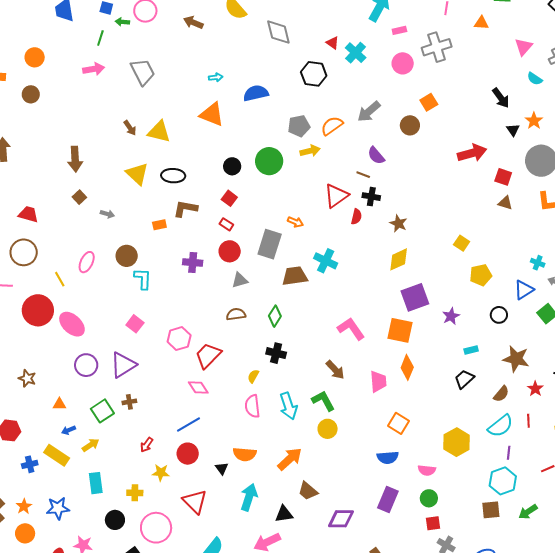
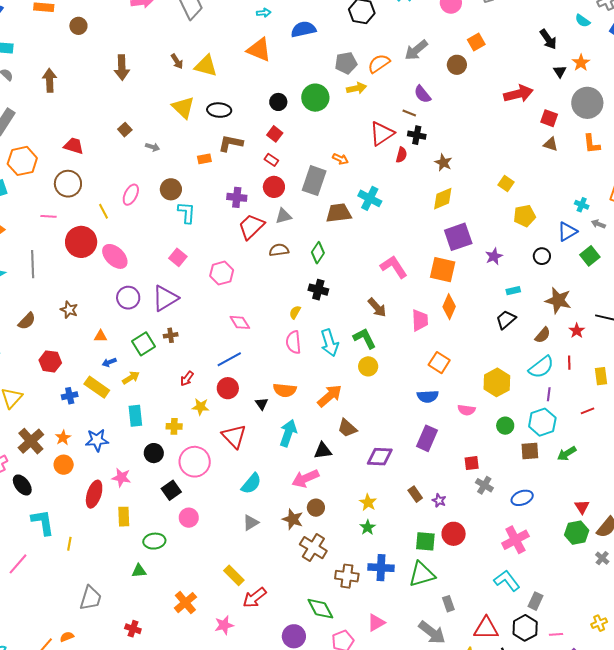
brown arrow: (75, 159) -> (122, 67), moved
red trapezoid: (208, 355) -> (251, 227), moved
green circle: (429, 498) -> (505, 426), moved

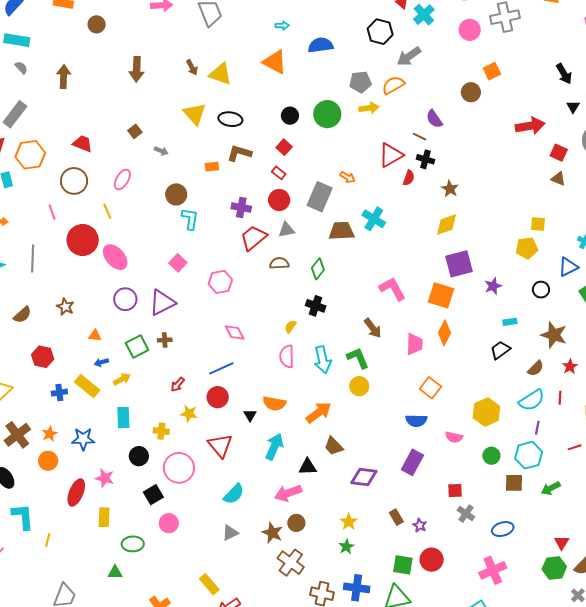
gray arrow: (416, 50) -> (409, 56), moved
yellow square: (506, 184) -> (538, 224), moved, turned -35
pink ellipse: (131, 195) -> (122, 179), moved
pink line: (48, 216) -> (52, 212), turned 63

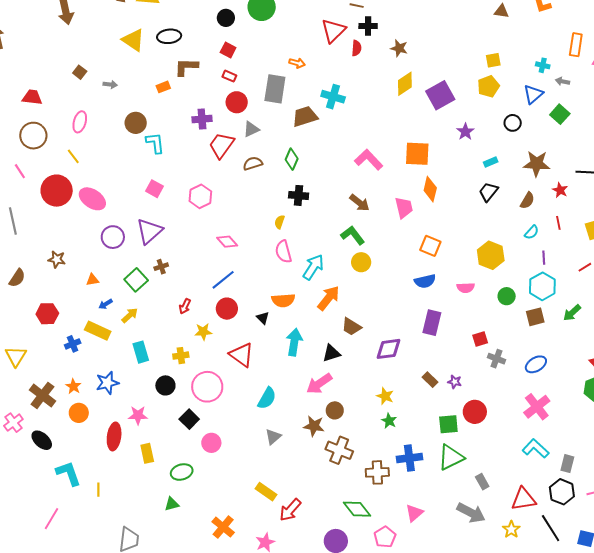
purple square: (459, 264) -> (440, 95), moved
cyan arrow: (323, 360) -> (313, 267), moved, turned -120
cyan semicircle: (532, 400) -> (532, 232), size x0.6

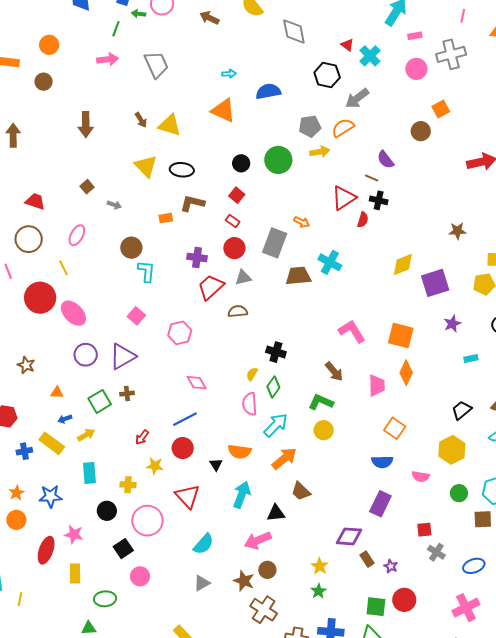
brown star: (399, 48) -> (457, 231), moved, turned -30
green diamond: (292, 159) -> (273, 387), moved
black trapezoid: (488, 192) -> (462, 410), moved
green L-shape: (353, 235) -> (321, 402), turned -40
purple diamond: (389, 349) -> (349, 536), moved

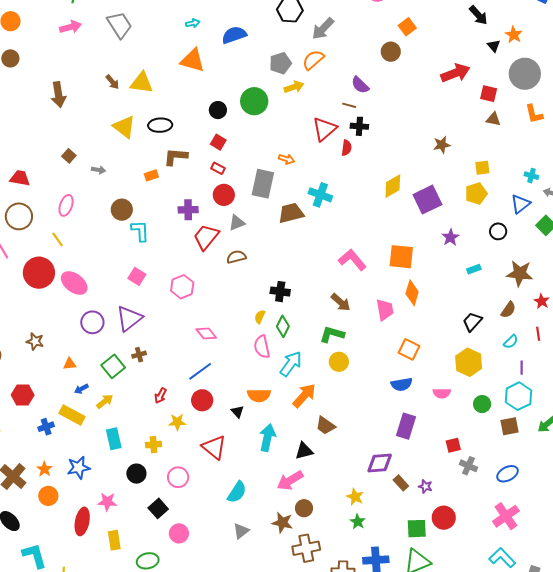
pink circle: (147, 521) -> (178, 477), size x0.7
brown cross: (264, 610) -> (306, 548), turned -36

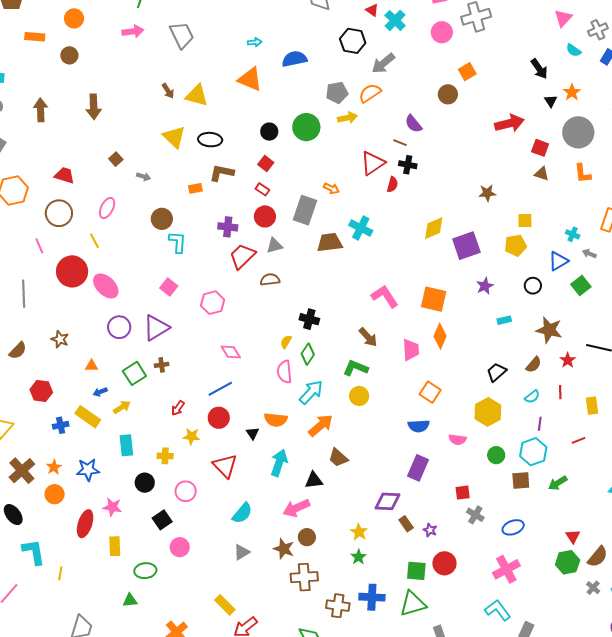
brown arrow: (58, 95) -> (94, 107), moved

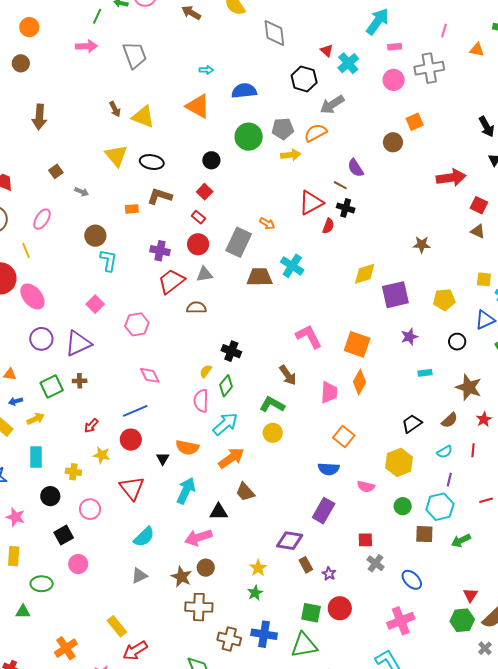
green circle: (306, 127) -> (249, 137), moved
yellow square: (525, 221) -> (484, 279), moved
blue ellipse: (513, 527) -> (412, 580), turned 60

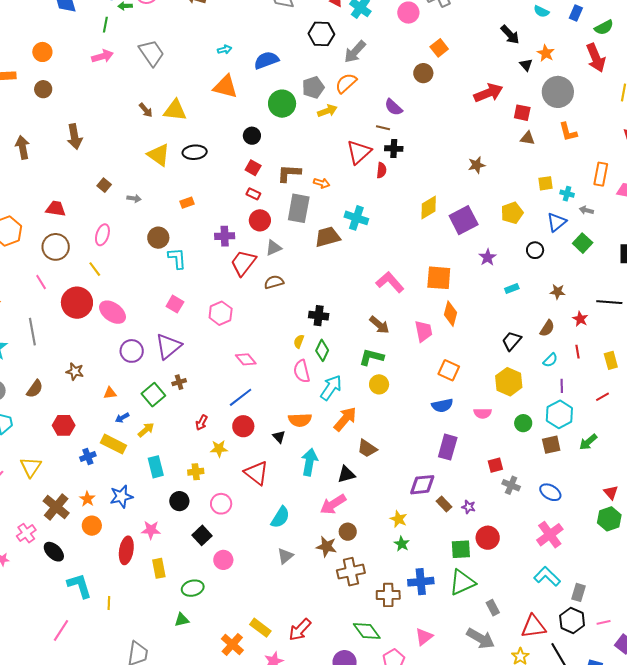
brown L-shape: (160, 196) -> (289, 173), moved
brown star: (469, 387) -> (558, 292), size x0.6
yellow rectangle: (117, 626) -> (260, 628), moved

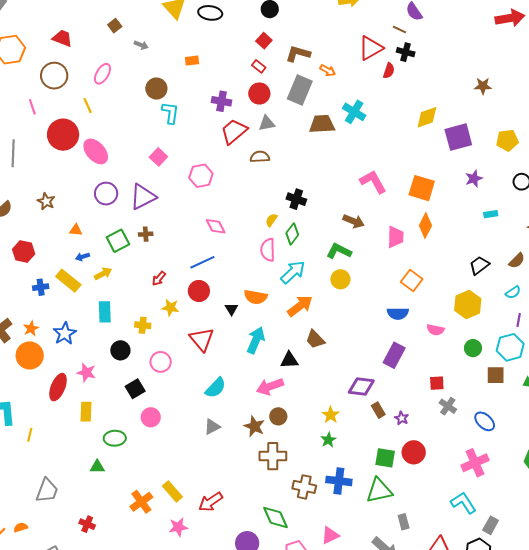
brown arrow: (379, 325) -> (354, 221), turned -30
blue star: (121, 497) -> (65, 333), turned -30
orange circle: (92, 526) -> (30, 355), size x1.4

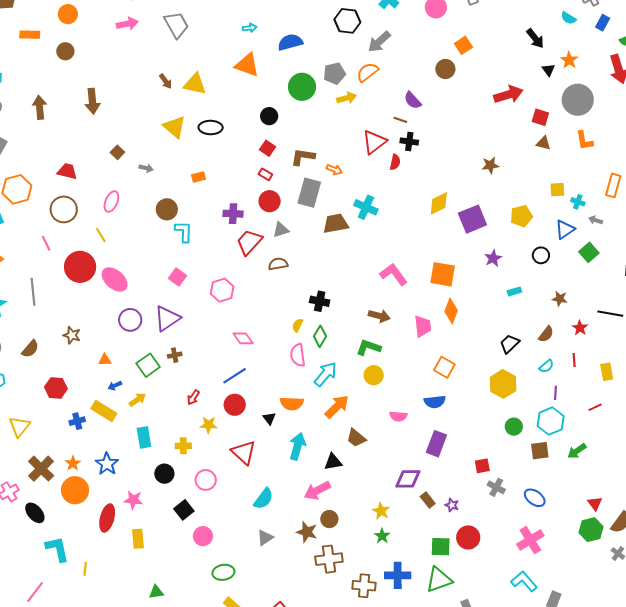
pink semicircle: (435, 330) -> (398, 416), moved
green ellipse: (115, 438) -> (223, 572), moved

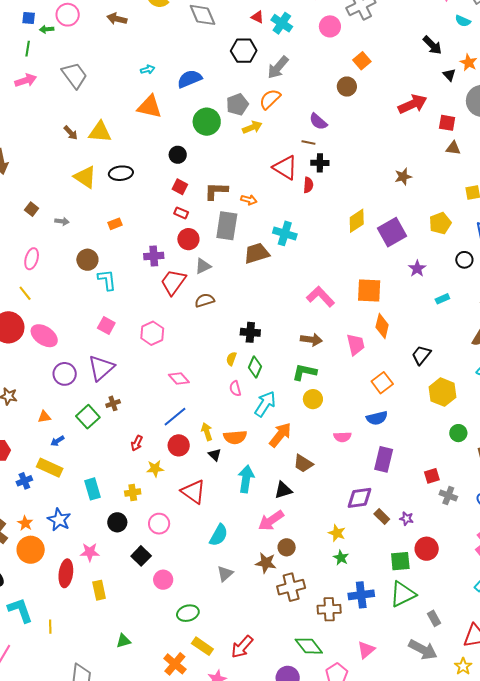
red triangle: (374, 142) -> (285, 168), turned -44
black trapezoid: (509, 344) -> (421, 355), moved
pink semicircle: (298, 355) -> (235, 389), size x0.7
orange square: (444, 367) -> (382, 383), turned 30
yellow arrow: (137, 400) -> (207, 432), moved, turned -66

